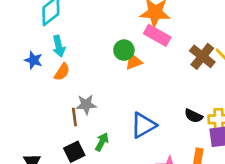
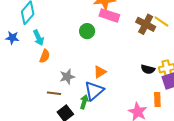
blue star: (34, 60) -> (12, 38), moved
orange triangle: (134, 62) -> (100, 72), moved
brown line: (74, 117) -> (54, 93), moved, turned -64
blue triangle: (143, 125) -> (94, 91), moved

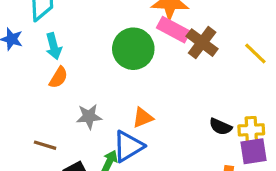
brown cross: (146, 24) -> (202, 43), moved
green circle: (87, 31) -> (133, 49), size x1.6
brown line: (54, 93) -> (45, 145), moved

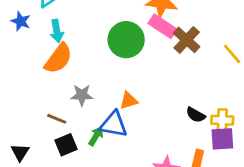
orange semicircle: (58, 77) -> (58, 59), size x1.6
brown line: (45, 145) -> (57, 119), moved
blue triangle: (128, 146) -> (114, 124), turned 36

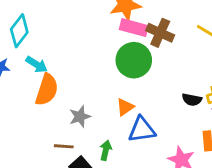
cyan arrow: (57, 31) -> (37, 65), turned -30
green circle: (126, 40) -> (134, 60), moved
blue triangle: (114, 124) -> (142, 130), moved

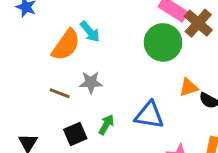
cyan arrow: (37, 65) -> (90, 32), moved
orange triangle: (125, 107) -> (189, 87), moved
brown line: (64, 146) -> (60, 93), moved

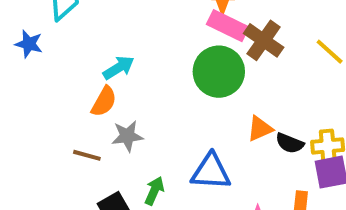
cyan arrow: (90, 32) -> (119, 68), turned -75
orange semicircle: (66, 45) -> (104, 101), moved, size x0.7

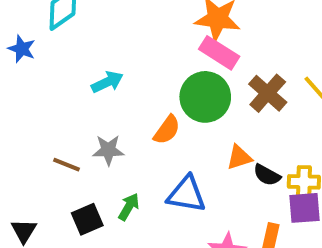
brown cross: (264, 40) -> (268, 93), moved
orange semicircle: (104, 101) -> (167, 130), moved

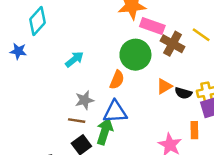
pink rectangle: (219, 53) -> (152, 26), moved
brown line: (66, 165) -> (77, 121), moved
blue triangle: (186, 194) -> (115, 112), moved
green arrow: (129, 207) -> (105, 131), size x1.5

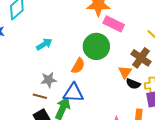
brown cross: (172, 44) -> (141, 58), moved
orange triangle: (164, 86) -> (125, 72), moved, turned -32

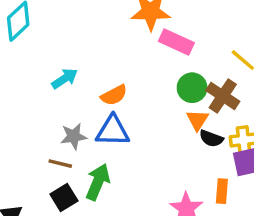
green circle: (96, 46) -> (192, 88), moved, size x0.7
orange semicircle: (78, 66) -> (114, 95), moved, turned 35
blue triangle: (73, 93) -> (113, 131), moved

